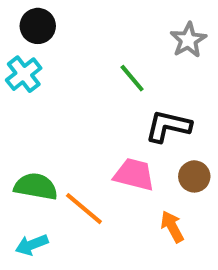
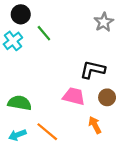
green line: (132, 78) -> (44, 33), moved
orange line: (84, 209) -> (47, 132), moved

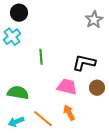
green line: (44, 33) -> (41, 57), moved, turned 35
orange arrow: (95, 125) -> (69, 113), moved

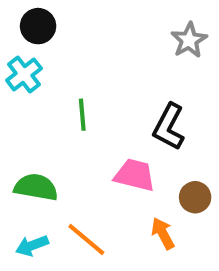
black L-shape: (84, 63) -> (169, 127), turned -75
brown circle: (97, 88) -> (195, 197), moved
orange arrow: (69, 113) -> (163, 233), moved

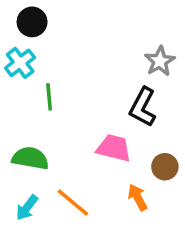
gray star: (189, 40) -> (160, 61), moved
green line: (82, 115) -> (49, 97), moved
cyan arrow: (32, 246) -> (27, 208), turned -32

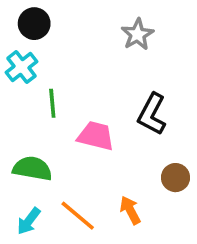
gray star: (160, 61) -> (137, 34), moved
pink trapezoid: (114, 148) -> (96, 136), moved
orange arrow: (138, 197) -> (130, 210), moved

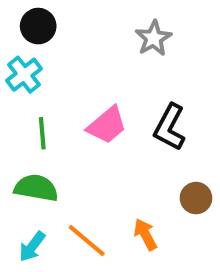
green line: (52, 103) -> (42, 133), moved
pink trapezoid: (96, 136) -> (107, 125), moved, turned 126

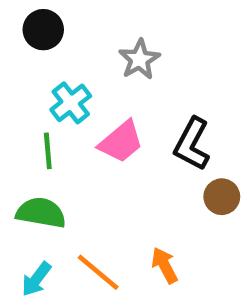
gray star: (153, 38) -> (139, 59), moved
cyan cross: (24, 75) -> (71, 103), moved
brown circle: (196, 198) -> (222, 197), moved

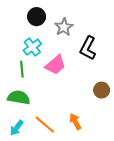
black circle: (43, 30) -> (37, 17), moved
black L-shape: (192, 144) -> (88, 48), moved

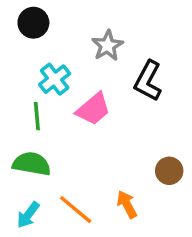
black circle: (37, 17) -> (33, 23), moved
brown circle: (102, 90) -> (169, 171), moved

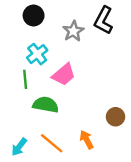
black circle: (33, 23) -> (34, 16), moved
black L-shape: (148, 81) -> (103, 20), moved
green semicircle: (32, 164) -> (46, 105), moved

